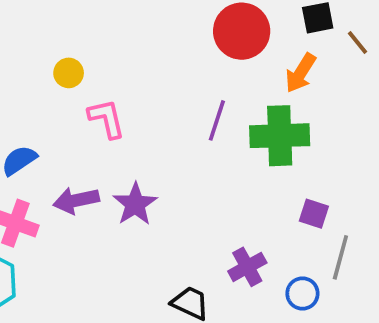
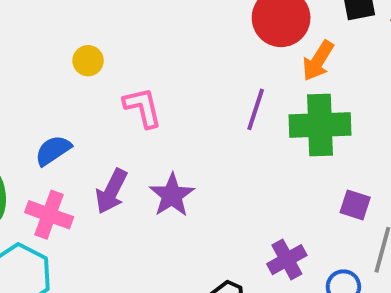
yellow circle: (69, 73) -> (88, 61), moved
orange arrow: (301, 73) -> (318, 61), moved
purple arrow: (76, 200) -> (111, 191), turned -51

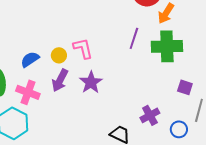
yellow circle: (88, 61) -> (59, 55), moved
pink L-shape: (143, 107) -> (83, 48), moved

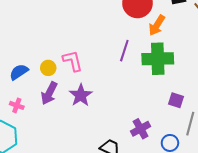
pink cross: (28, 92) -> (17, 105), size x0.6

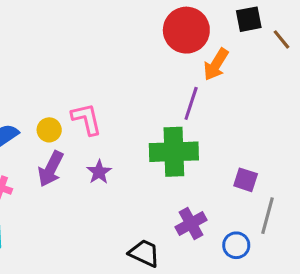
purple line: (124, 51) -> (191, 103), moved
green cross: (158, 59) -> (174, 152), moved
purple star: (81, 95) -> (99, 172), size x0.7

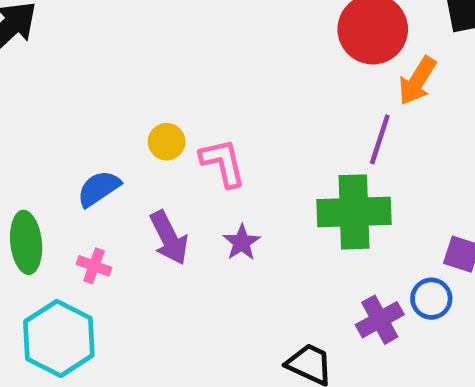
yellow circle: (49, 130) -> (167, 142), moved
purple arrow: (51, 169) -> (169, 238), turned -54
blue circle: (236, 245) -> (431, 299), moved

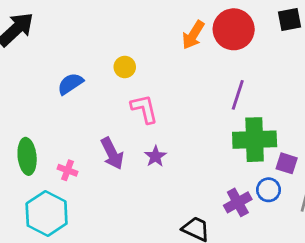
orange arrow: (417, 81) -> (193, 35), moved
yellow circle: (167, 142) -> (125, 67), moved
blue semicircle: (99, 189) -> (70, 84), moved
green cross: (354, 212) -> (255, 140), moved

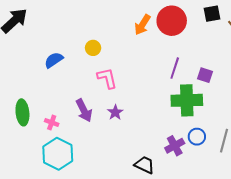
purple square: (287, 163) -> (205, 75), moved
cyan hexagon: (47, 214) -> (58, 154), moved

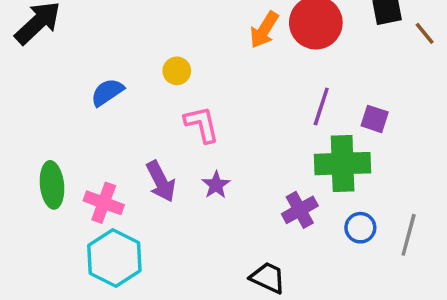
pink cross: (52, 123) -> (104, 203), size x1.5
purple cross: (175, 146) -> (300, 210), moved

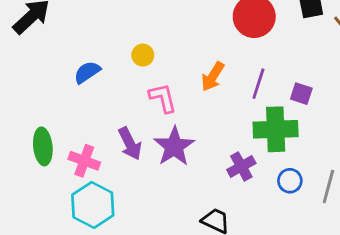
orange arrow: (264, 30) -> (213, 76), moved
purple star: (216, 185) -> (174, 146), size x1.8

